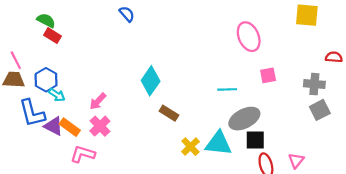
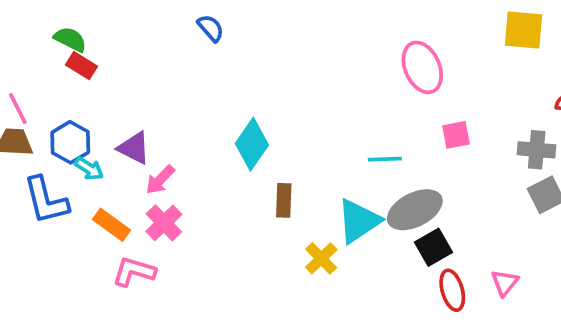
brown rectangle: (169, 113) -> (284, 200), turned 60
purple triangle: (54, 126) -> (134, 148), moved
black square: (255, 140) -> (434, 247), turned -30
cyan triangle: (218, 143) -> (359, 221), moved, turned -40

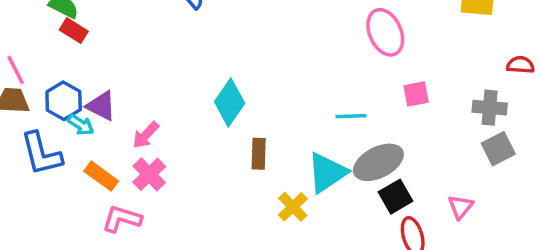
purple triangle: (134, 148) -> (101, 106), moved
pink triangle: (505, 283) -> (461, 207), moved

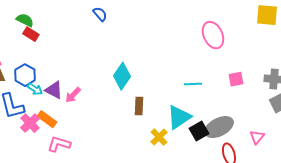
pink square: (416, 94) -> (236, 79), moved
purple triangle: (101, 106) -> (54, 90), moved
gray ellipse: (378, 162) -> (219, 127), moved
pink cross: (149, 174) -> (30, 123), moved
black square: (396, 197) -> (199, 131), moved

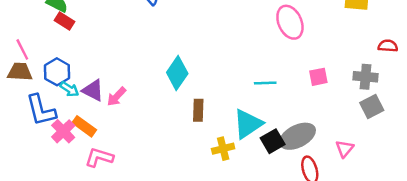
yellow cross: (159, 137) -> (223, 149), turned 30

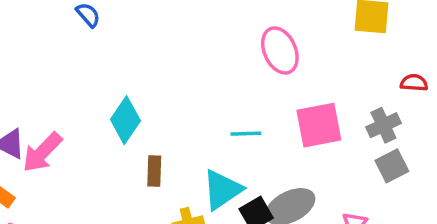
pink square: (318, 77) -> (319, 125), size x1.8
gray cross: (366, 77) -> (383, 125), turned -30
pink arrow: (116, 97) -> (42, 152), size x1.5

